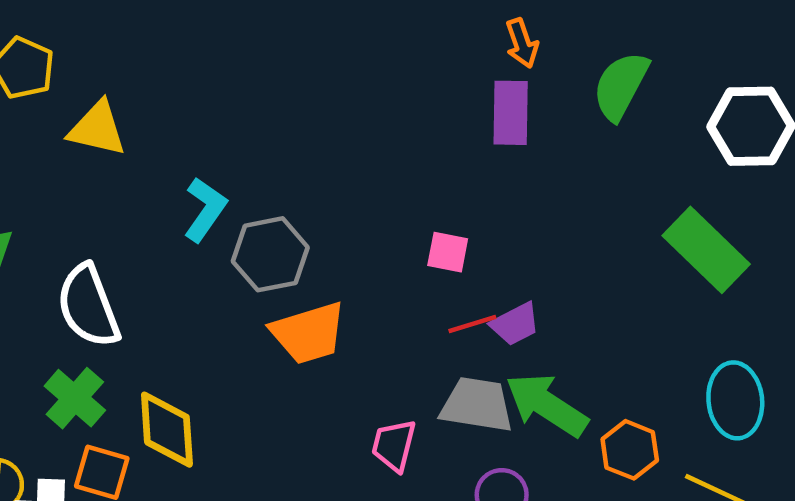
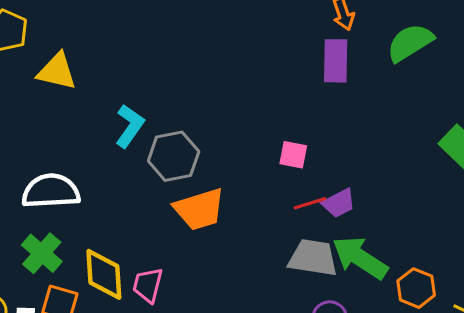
green semicircle: (621, 86) -> (410, 43), turned 30
white semicircle: (88, 306) -> (51, 191), turned 108
pink trapezoid: (394, 445) -> (148, 285), moved

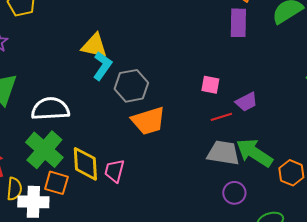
yellow triangle: (57, 71) -> (94, 46), moved
purple trapezoid: (339, 203) -> (246, 102), moved
green cross: (42, 253) -> (44, 150), size x1.4

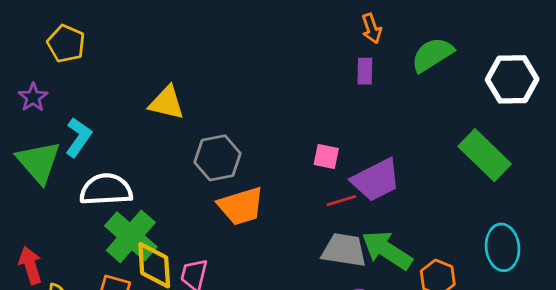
purple rectangle: (238, 23) -> (365, 71), size x0.7
cyan L-shape: (102, 66) -> (78, 137), moved
purple trapezoid: (246, 102) -> (376, 180), size x1.6
green cross: (44, 150) -> (131, 236), moved

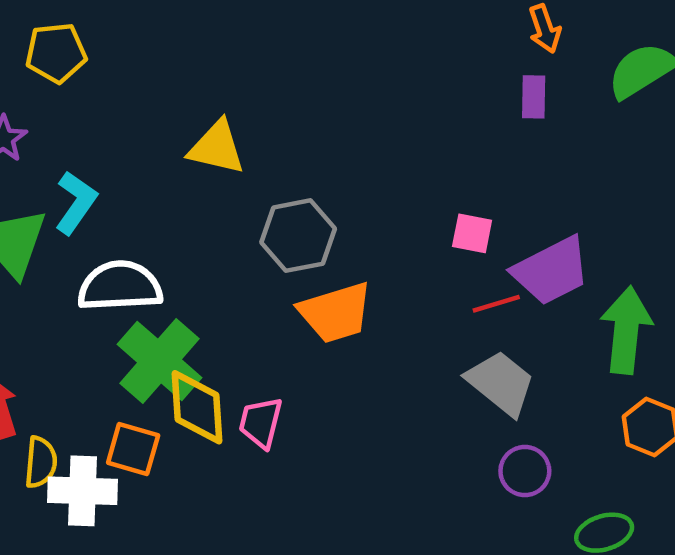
yellow pentagon: (66, 44) -> (56, 53), turned -30
gray trapezoid: (344, 250) -> (501, 383), turned 30
green arrow: (387, 250) -> (626, 330), moved, turned 63

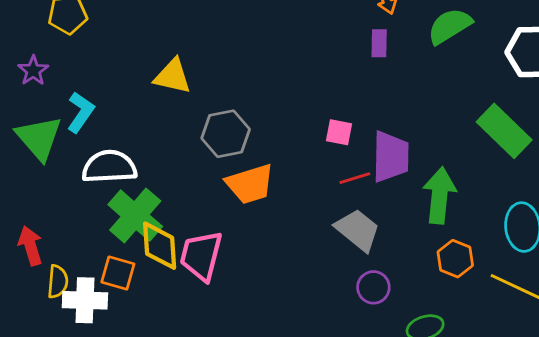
purple trapezoid: (551, 271) -> (391, 157), turned -62
pink trapezoid: (261, 423) -> (201, 256), size x1.5

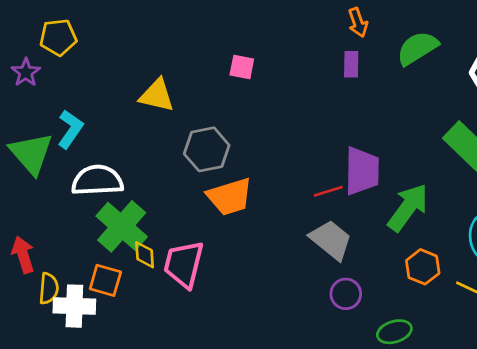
purple star: (33, 71) -> (26, 72), moved
pink square: (339, 132) -> (242, 67), moved
green arrow: (439, 195) -> (408, 207), turned 30
yellow diamond: (160, 246) -> (145, 255), size x0.6

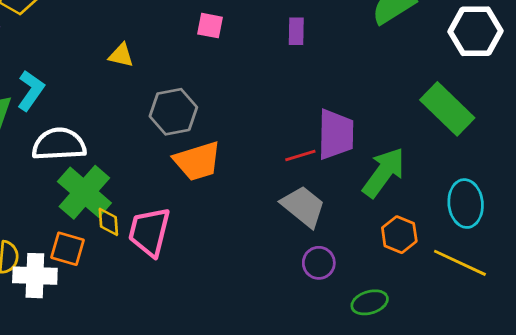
purple rectangle: (351, 64) -> (296, 31), moved
yellow triangle: (157, 95) -> (121, 55), size x0.7

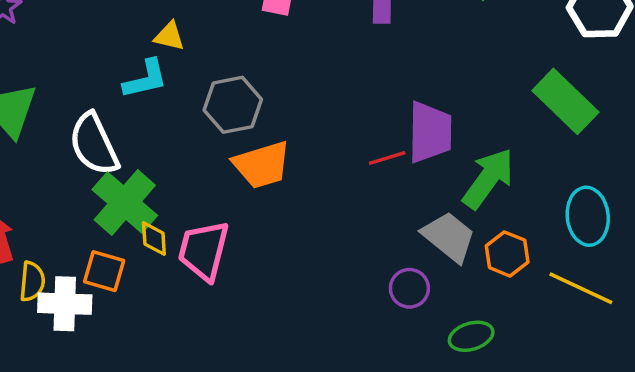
cyan L-shape: (31, 91) -> (145, 79), moved, turned 42
white semicircle: (59, 144) -> (94, 144), turned -112
gray trapezoid: (303, 206) -> (449, 237), moved

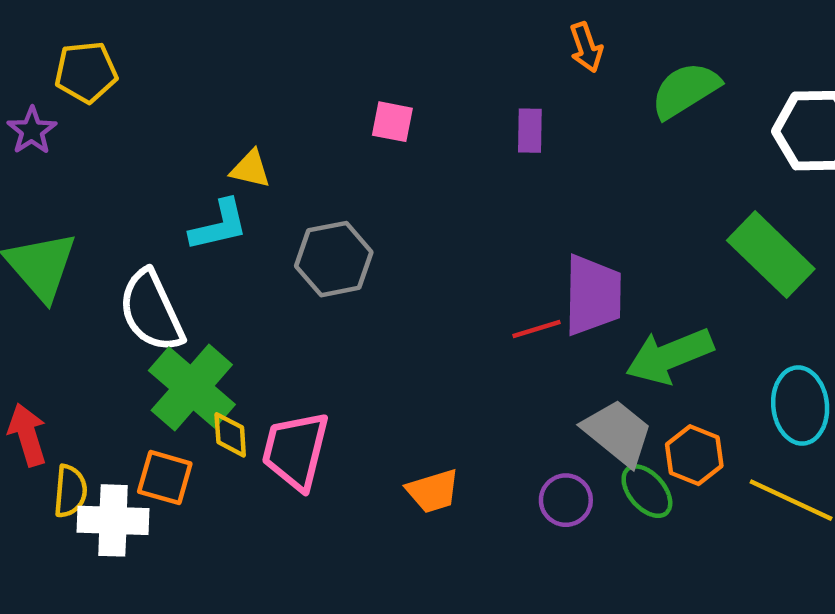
orange trapezoid: (262, 165) -> (433, 491), moved, size x0.7
green arrow: (488, 179) -> (669, 356), turned -148
green ellipse: (471, 336) -> (647, 491), moved, turned 66

